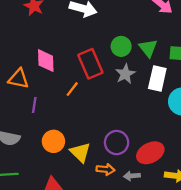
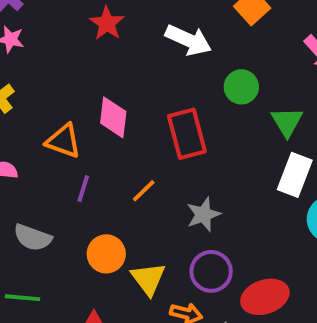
green circle: (121, 46) -> (241, 87), moved
gray star: (125, 74) -> (203, 214), moved
orange line: (72, 89) -> (144, 191), moved

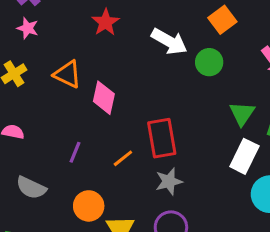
green circle: (241, 87) -> (209, 62), moved
red rectangle: (187, 134) -> (162, 138), moved
orange triangle: (63, 141) -> (68, 74), moved

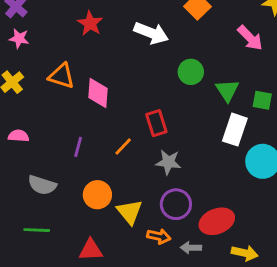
green circle: (209, 62) -> (191, 72), moved
red rectangle: (162, 138) -> (156, 123), size x0.7
gray star: (169, 181) -> (168, 162), turned 30

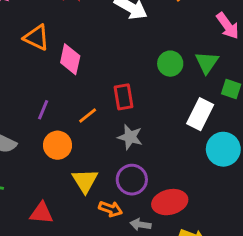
green circle: (191, 72) -> (170, 64), moved
green triangle: (227, 90) -> (207, 62), moved
orange circle: (97, 195) -> (58, 145), moved

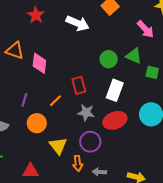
green triangle: (207, 62) -> (134, 56), turned -36
white rectangle: (200, 114) -> (115, 90), moved
red ellipse: (170, 202) -> (115, 120), moved
orange arrow: (111, 209) -> (78, 163), turned 70

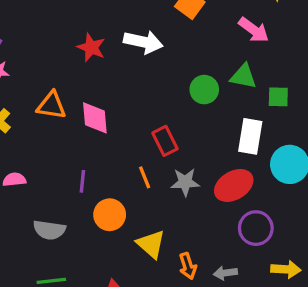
red star: (36, 15) -> (91, 47), moved
white rectangle: (115, 90) -> (250, 136), moved
orange line: (55, 101) -> (145, 177), moved, turned -56
purple circle: (90, 142) -> (256, 228), moved

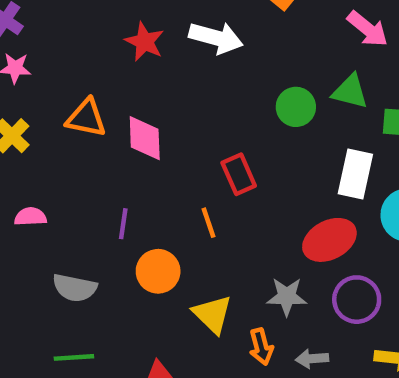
gray star: (185, 182) -> (287, 297), moved

